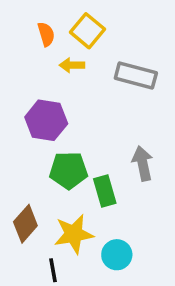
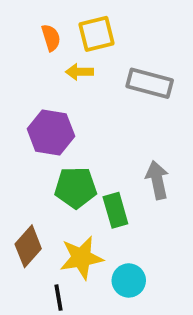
yellow square: (88, 31) -> (96, 34), turned 36

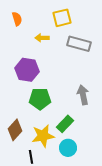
yellow square: (96, 34) -> (62, 18), moved
orange semicircle: (51, 38) -> (17, 19), moved
green rectangle: (115, 210) -> (65, 124), moved, turned 60

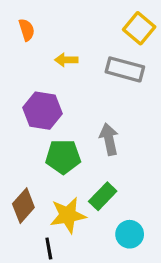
yellow square: (62, 18) -> (139, 28), moved, turned -36
gray arrow: (83, 95) -> (109, 139), moved
cyan circle: (68, 148) -> (130, 234), moved

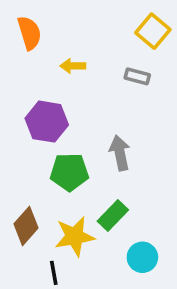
orange semicircle: (27, 30) -> (29, 33), size x1.4
gray rectangle: (125, 69) -> (137, 76), size x0.6

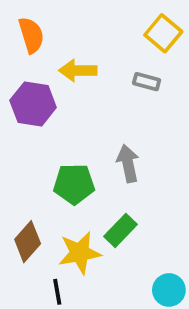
yellow arrow: (73, 66) -> (78, 70), size x1.4
purple hexagon: (47, 122) -> (33, 104), moved
cyan circle: (142, 257) -> (169, 290), moved

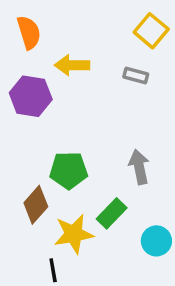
gray arrow: (128, 163) -> (139, 167), moved
brown diamond: (28, 242) -> (36, 205), moved
cyan circle: (169, 290) -> (156, 241), moved

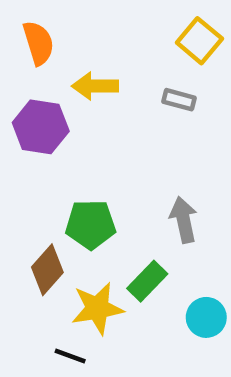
black line: (53, 270) -> (70, 356), turned -60

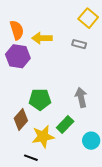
orange semicircle: (38, 43) -> (17, 30), moved

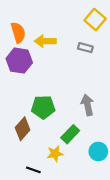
yellow star: (43, 137) -> (55, 154), moved, size x0.7

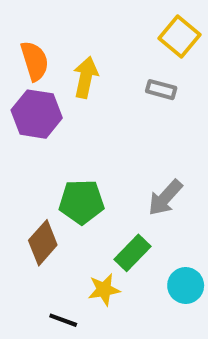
yellow arrow: (45, 41) -> (86, 77), turned 102
gray arrow: (87, 105) -> (165, 198), turned -126

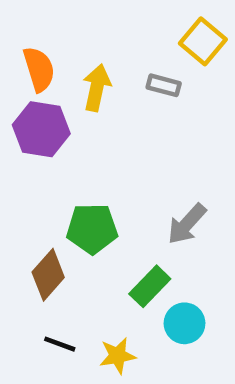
gray rectangle: (161, 90) -> (164, 85), moved
cyan circle: (186, 286) -> (184, 323), moved
yellow star: (104, 290) -> (118, 356), moved
black line: (63, 320) -> (60, 344), moved

